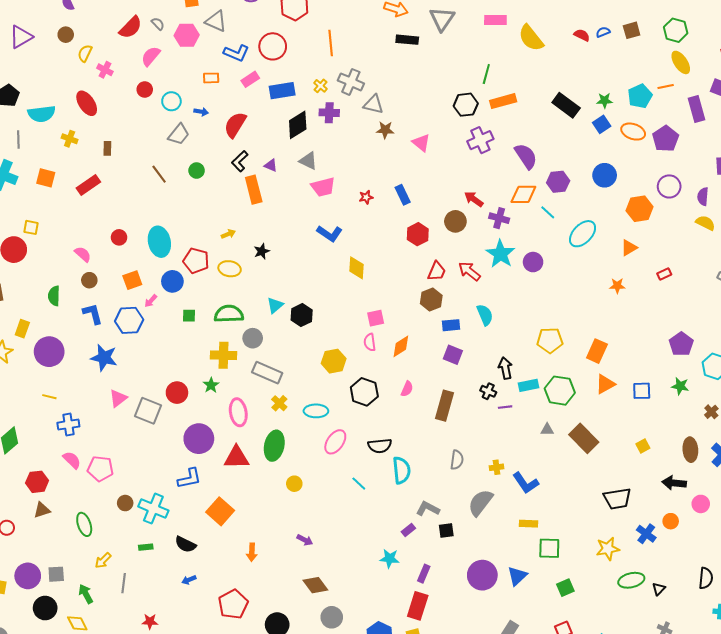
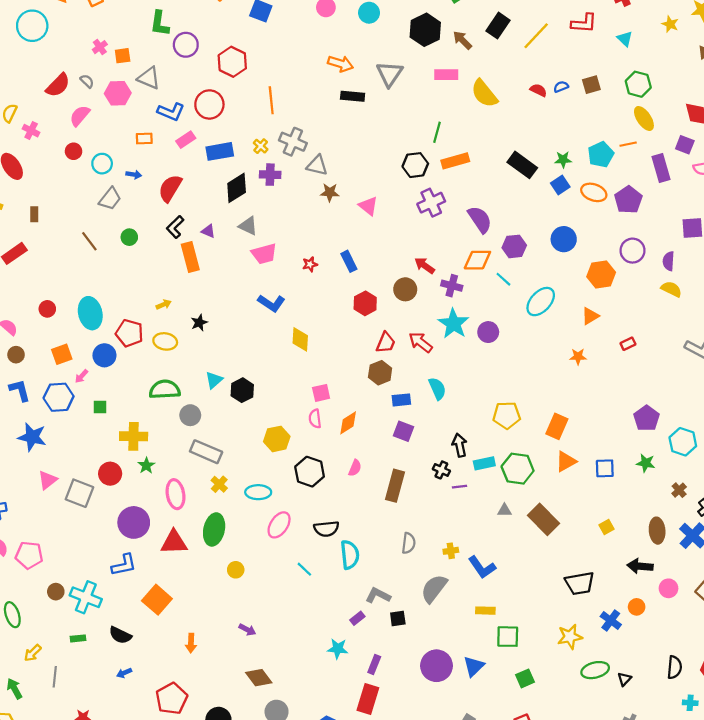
green square: (189, 316) -> (100, 407), moved
yellow cross: (224, 355) -> (134, 436), moved

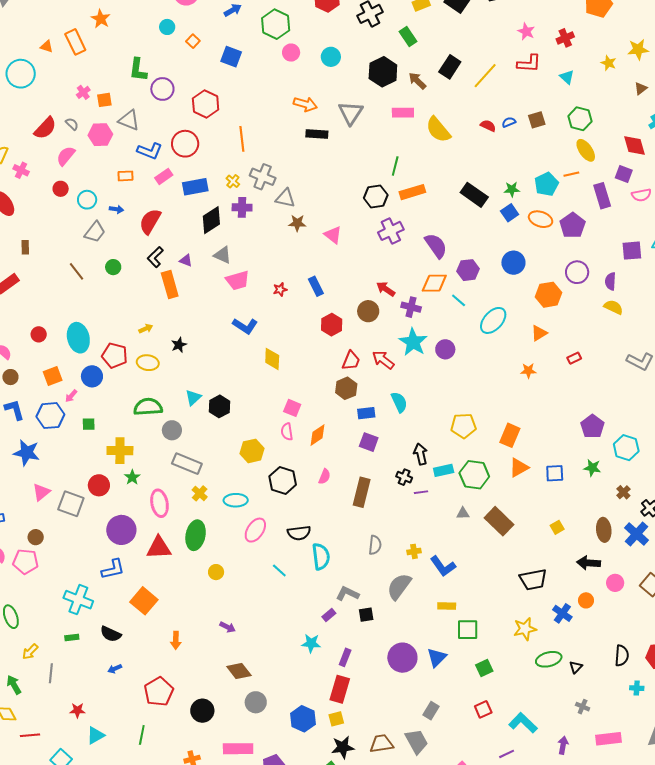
pink square: (321, 393) -> (292, 408), turned 36
brown circle: (56, 592) -> (36, 537), moved

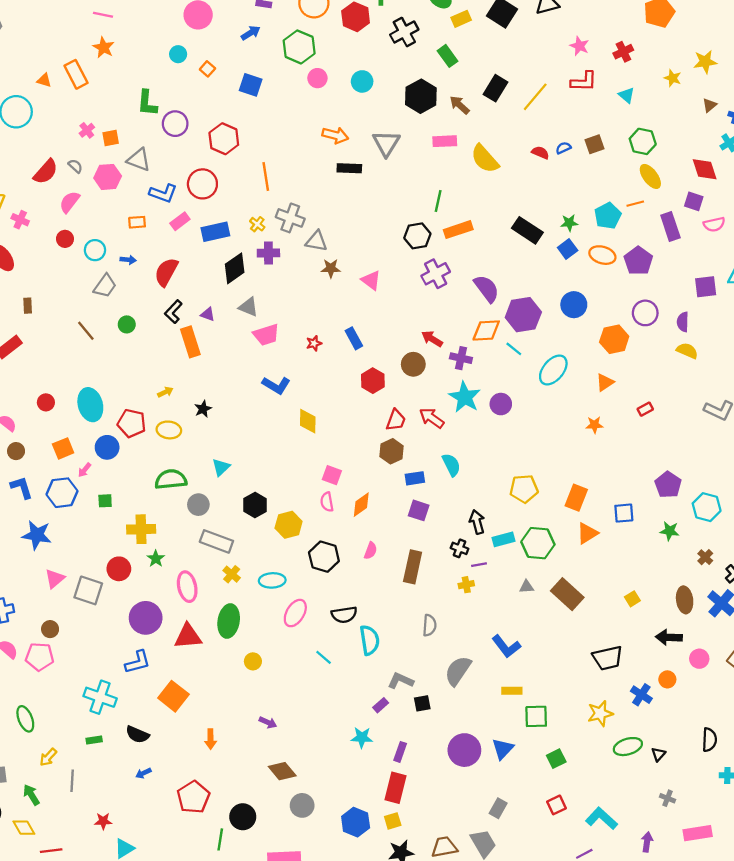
purple hexagon: (468, 270) -> (523, 315), size x1.4
black hexagon: (219, 406) -> (255, 505), moved
blue square: (555, 473) -> (624, 513), moved
yellow cross: (414, 551) -> (466, 585), moved
green line: (142, 735) -> (220, 839), moved

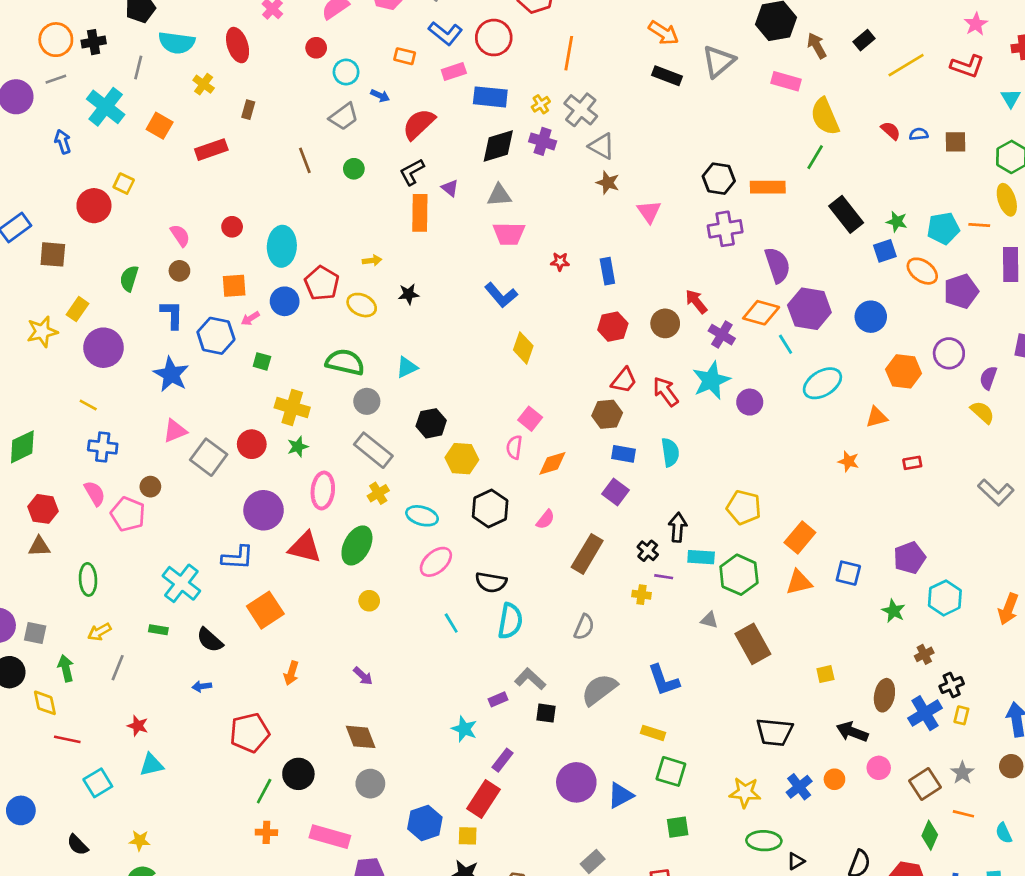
black rectangle: (495, 88) -> (864, 40), size x0.7
green line: (438, 201) -> (815, 157), moved
gray triangle: (248, 307) -> (499, 195), turned -45

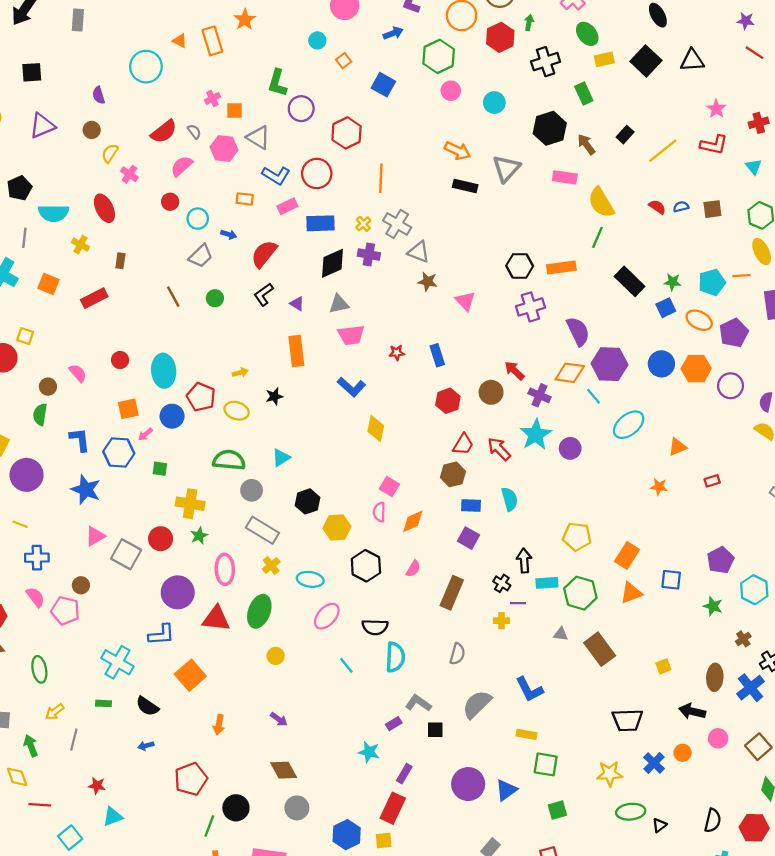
orange rectangle: (420, 213) -> (296, 351), moved
brown circle: (179, 271) -> (48, 387), moved
orange hexagon: (904, 371) -> (696, 369), moved

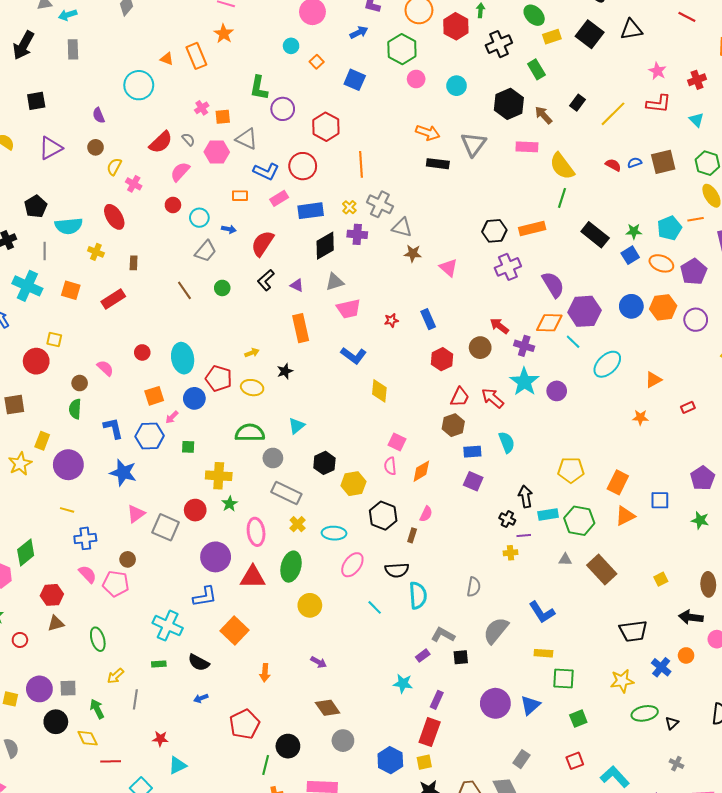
brown square: (712, 209) -> (663, 162), size x1.4
brown rectangle: (452, 593) -> (412, 535), moved, size x0.5
yellow circle: (276, 656) -> (310, 605), size x1.5

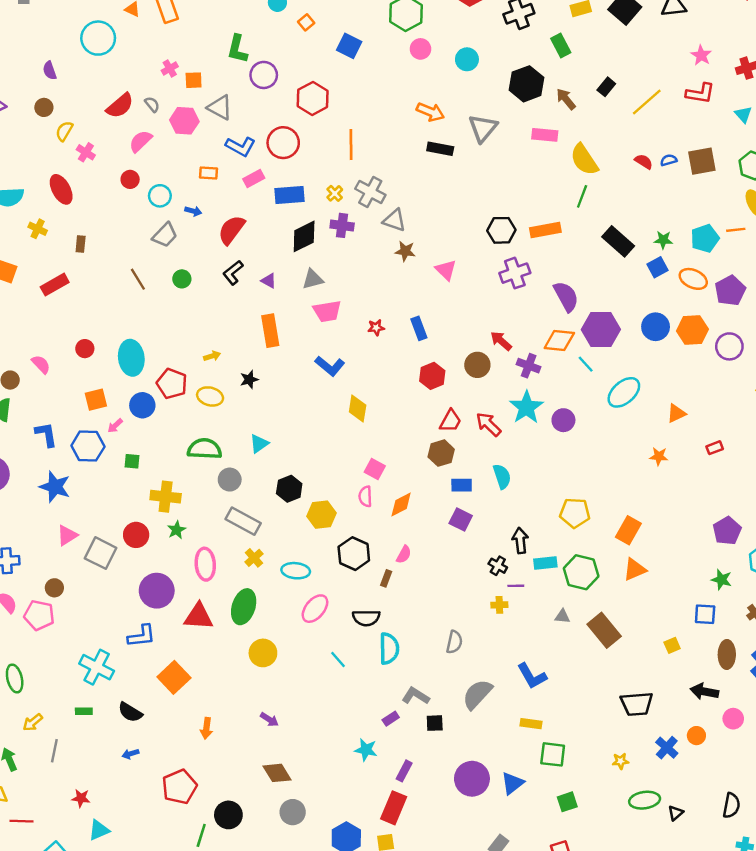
blue square: (660, 500) -> (705, 614), moved
yellow star: (622, 681) -> (620, 761), size x0.6

